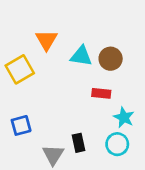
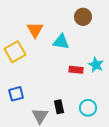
brown circle: (111, 59) -> (83, 17), moved
cyan star: (124, 117) -> (96, 65), moved

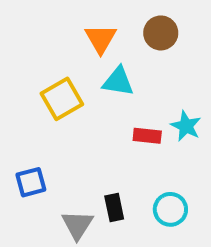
orange triangle: (35, 30) -> (101, 39), moved
yellow square: (15, 52) -> (62, 99), moved

